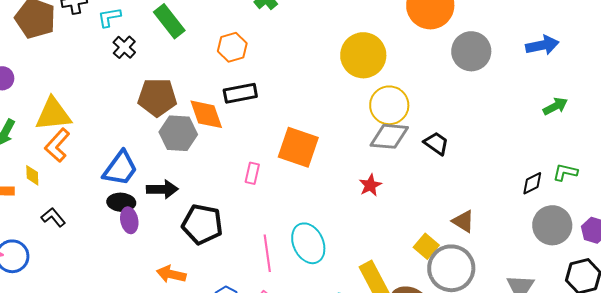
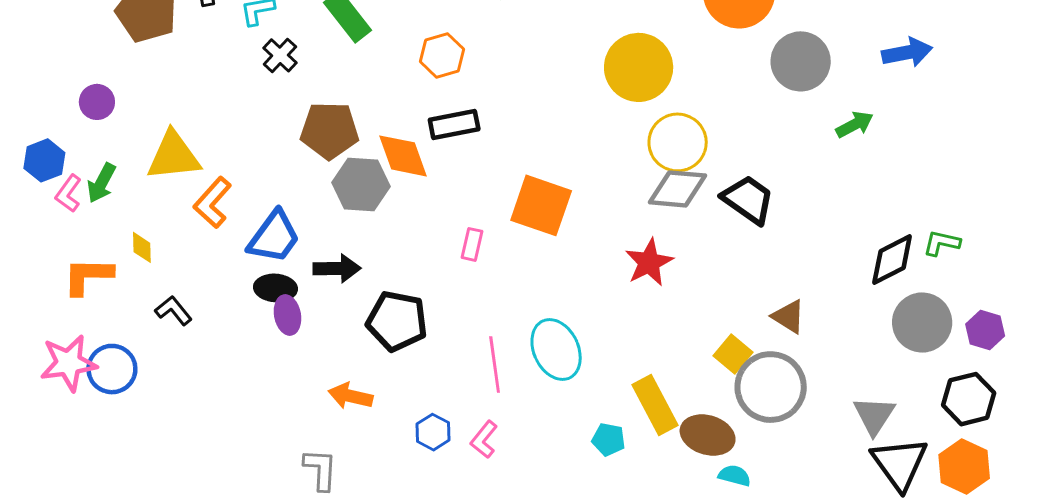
green arrow: (555, 106) -> (855, 124), moved
black trapezoid: (436, 143) -> (748, 199), size x1.4
orange L-shape: (57, 145) -> (212, 202), moved
black diamond: (532, 183) -> (892, 259), size x1.5
red star: (370, 185) -> (649, 262), size x1.4

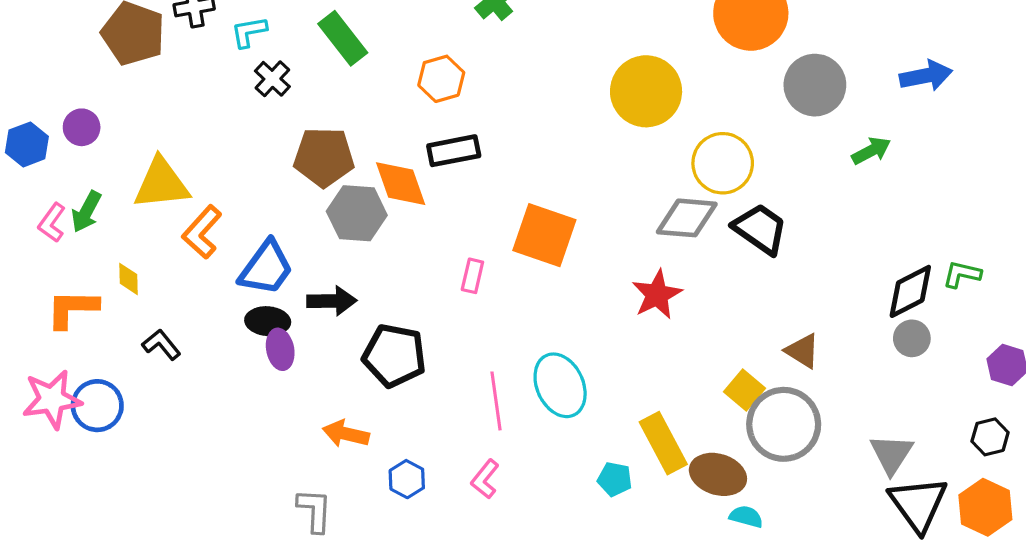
yellow circle: (678, 142) -> (723, 163), moved
blue hexagon: (44, 160) -> (27, 144), moved
gray circle: (922, 322) -> (912, 338), moved, size x0.6
black hexagon: (969, 399) -> (990, 437), size x0.7
blue hexagon: (433, 432) -> (407, 479), moved

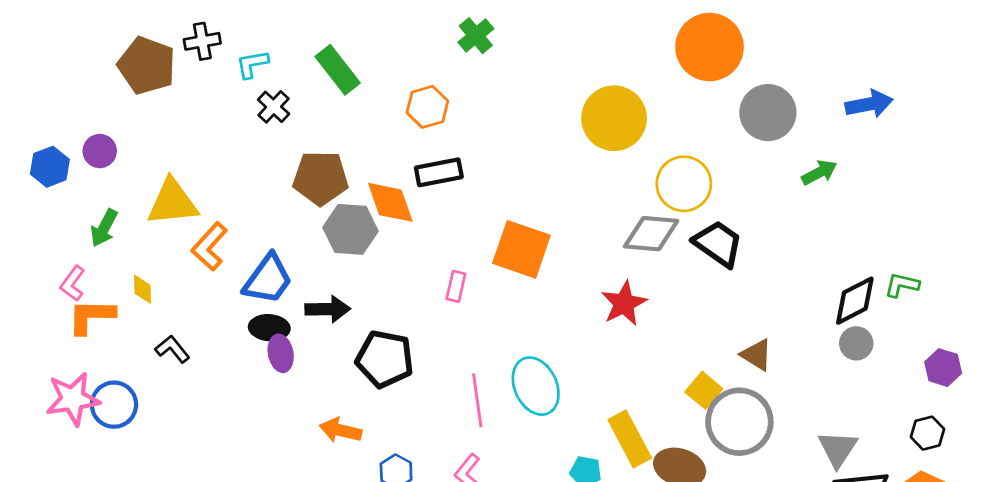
pink L-shape: (52, 223) -> (73, 284), moved

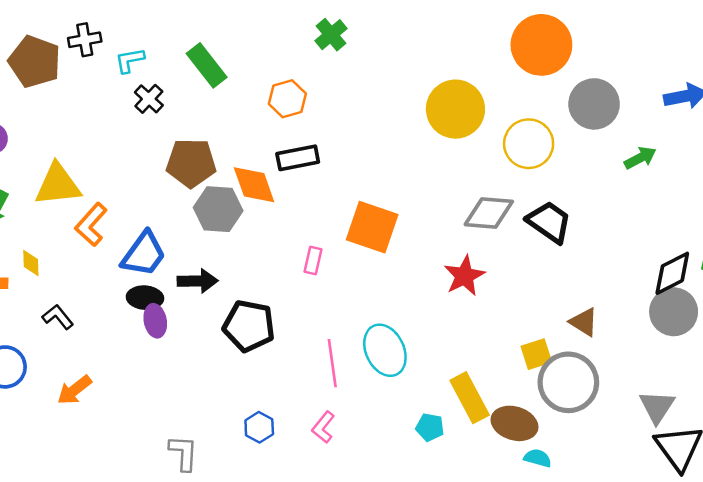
yellow circle: (684, 184) -> (529, 144), moved
gray circle: (856, 343) -> (674, 312), size x1.6
yellow square: (704, 390) -> (536, 354), turned 32
orange arrow: (341, 430) -> (74, 390), moved, turned -51

